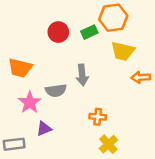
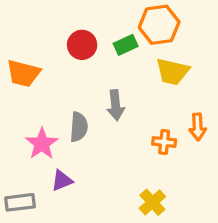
orange trapezoid: (20, 68) -> (23, 73), moved
orange arrow: (141, 77) -> (198, 127), moved, turned -90
gray semicircle: (56, 90) -> (79, 127), turned -78
orange cross: (98, 117) -> (164, 142), moved

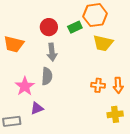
gray arrow: (116, 105) -> (52, 52), moved
orange arrow: (198, 127) -> (118, 85), moved
yellow cross: (152, 202) -> (115, 114), moved, turned 35

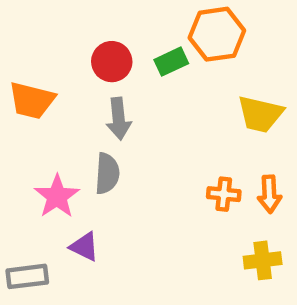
yellow trapezoid: (103, 43) -> (260, 114), moved
purple triangle: (37, 108) -> (84, 247), turned 48

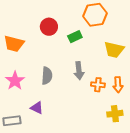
green rectangle: (171, 62) -> (75, 37), moved
gray arrow: (119, 119) -> (79, 71), moved
pink star: (57, 196) -> (15, 81), moved

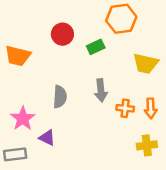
pink star: (15, 81) -> (23, 119), moved

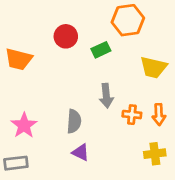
gray semicircle: (60, 97) -> (74, 121), moved
purple triangle: (47, 138) -> (81, 152), moved

